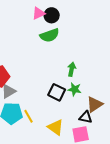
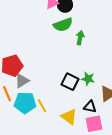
green arrow: (72, 69) -> (80, 38), moved
black triangle: (86, 117) -> (90, 107), moved

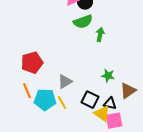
gray triangle: (22, 81) -> (65, 82), moved
black square: (70, 82) -> (90, 100), moved
yellow triangle: (69, 117) -> (102, 114), moved

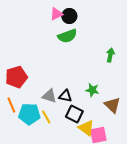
green arrow: (100, 35) -> (110, 55), moved
gray triangle: (65, 82) -> (49, 96), turned 49
brown triangle: (128, 91) -> (112, 105), turned -42
black triangle: (110, 104) -> (65, 96), moved

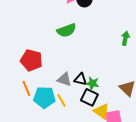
green semicircle: (67, 36) -> (66, 30), moved
red pentagon: (16, 77) -> (31, 60), turned 30
green star: (92, 90) -> (92, 83), moved

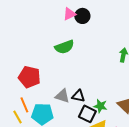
green star: (92, 83) -> (100, 106), moved
yellow line: (61, 100) -> (17, 117), moved

